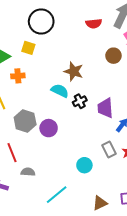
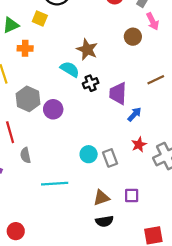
gray rectangle: (109, 150) -> (110, 158), moved
gray semicircle: (28, 172) -> (25, 155), turned -112
cyan line: (57, 195) -> (55, 184), turned 30

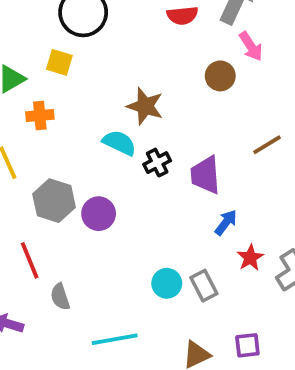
blue arrow: (134, 114) -> (226, 222), moved

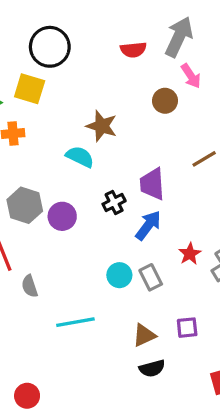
yellow square: (59, 62) -> (30, 89), size x1.4
black cross: (157, 163) -> (114, 202), moved
blue arrow: (226, 222) -> (148, 225), moved, size x1.4

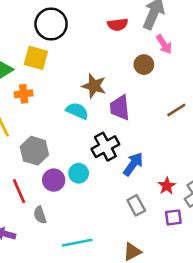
purple trapezoid: (152, 184) -> (120, 108), moved
black cross: (114, 202) -> (105, 147), size x1.5
purple circle: (62, 216) -> (54, 180), moved
cyan circle: (119, 275) -> (79, 173), moved
purple square: (187, 328) -> (173, 217), moved

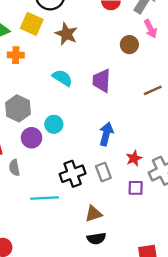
brown star: (94, 86) -> (66, 34), moved
black cross: (105, 147) -> (73, 174), moved
blue arrow: (133, 164) -> (106, 134), turned -30
cyan circle: (79, 173) -> (54, 124), moved

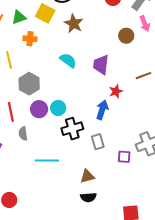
cyan circle: (54, 124) -> (58, 108), moved
red star: (134, 158) -> (116, 91), moved
black cross: (73, 174) -> (72, 129), moved

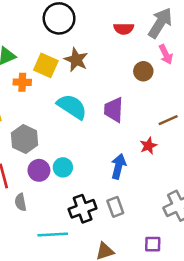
yellow square: (45, 13) -> (46, 65), moved
cyan semicircle: (68, 60) -> (72, 107), size x1.4
red star: (116, 91) -> (148, 146), moved
black cross: (72, 129) -> (83, 209), moved
purple square: (124, 157) -> (153, 244), moved

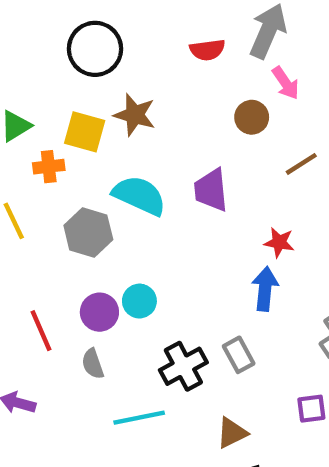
brown line: (168, 120) -> (301, 164), moved
gray hexagon: (24, 139) -> (88, 233), moved
red star: (148, 146) -> (279, 242), turned -30
blue arrow: (118, 166) -> (265, 289), moved
gray semicircle: (21, 202) -> (93, 364), moved

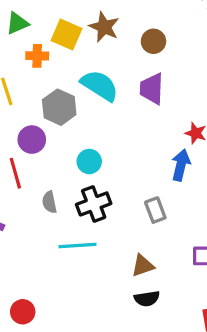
brown circle: (252, 117) -> (153, 41), moved
purple circle: (99, 312) -> (32, 140), moved
black cross: (183, 366) -> (94, 204), moved

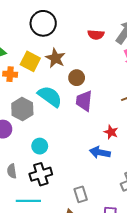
brown circle: (153, 41) -> (77, 78), moved
blue arrow: (181, 165) -> (100, 152), turned -96
gray rectangle: (155, 210) -> (81, 194), moved

